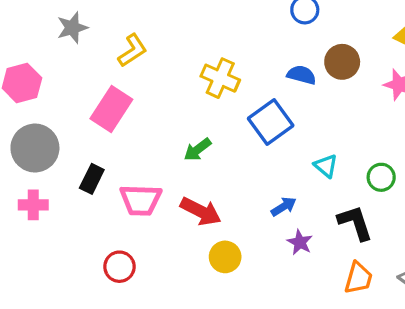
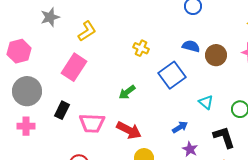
brown circle: (342, 62) -> (216, 55), moved
yellow cross: (220, 78) -> (141, 48), size x0.7

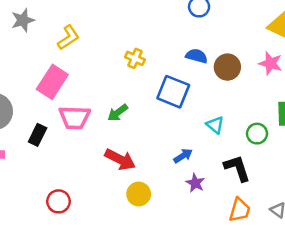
blue square: (172, 75) -> (173, 92), turned -32
pink trapezoid: (92, 123) -> (75, 118), moved

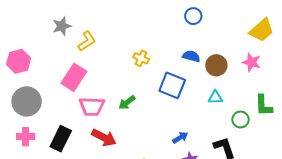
gray star: (23, 20) -> (62, 26), moved
cyan triangle: (215, 125) -> (215, 97), moved, turned -42
black rectangle: (38, 135) -> (61, 139), moved, size x1.4
red arrow: (120, 159) -> (104, 138), moved

